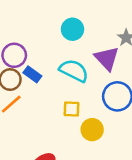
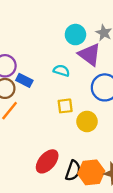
cyan circle: (73, 29) -> (75, 35), moved
cyan semicircle: (74, 71) -> (61, 71), size x0.6

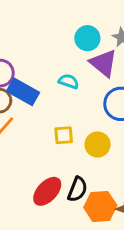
blue rectangle: (24, 80) -> (23, 92), size x1.5
yellow square: (65, 106) -> (64, 135), moved
black semicircle: (73, 171) -> (77, 189), moved

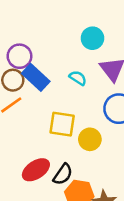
cyan circle: (87, 38) -> (92, 38), moved
yellow square: (64, 135) -> (62, 124), size x1.5

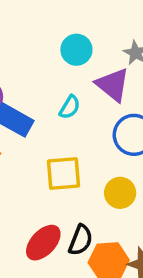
cyan semicircle: (78, 78) -> (70, 107), turned 102
yellow circle: (90, 139) -> (120, 193), moved

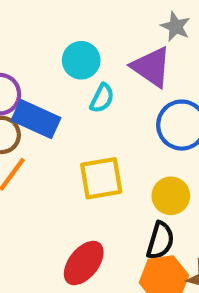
cyan circle: (76, 50) -> (81, 60), moved
black semicircle: (81, 240) -> (160, 241), moved

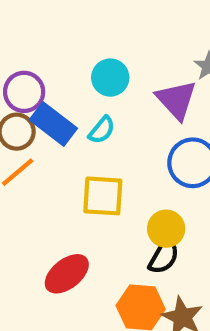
cyan semicircle: (102, 98) -> (102, 130), moved
black semicircle: (160, 241) -> (164, 256), moved

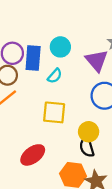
blue rectangle: (53, 124) -> (33, 58), moved, turned 55
black semicircle: (164, 256) -> (87, 147), turned 132

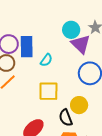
cyan circle: (60, 47) -> (71, 30), moved
black semicircle: (87, 147) -> (66, 118), moved

